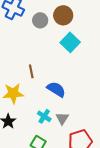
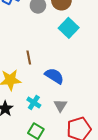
cyan cross: (44, 116) -> (34, 102), moved

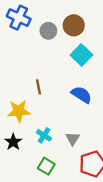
blue semicircle: (54, 76) -> (81, 95), moved

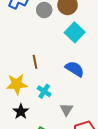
cyan cross: (44, 135) -> (44, 91), moved
black star: (13, 142) -> (21, 112), moved

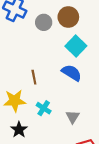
blue semicircle: (75, 69) -> (72, 73), moved
gray triangle: (67, 110) -> (73, 117), moved

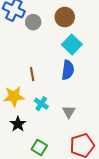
gray circle: (44, 22) -> (33, 22), moved
blue semicircle: (72, 73) -> (68, 70), turned 66

